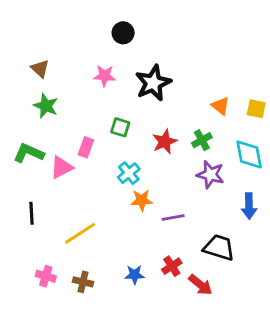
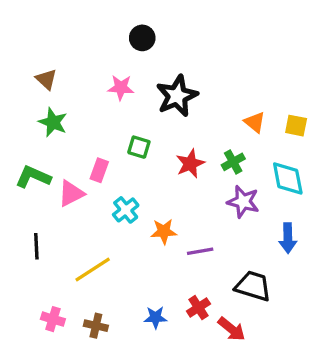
cyan cross: (129, 173) -> (126, 210), moved

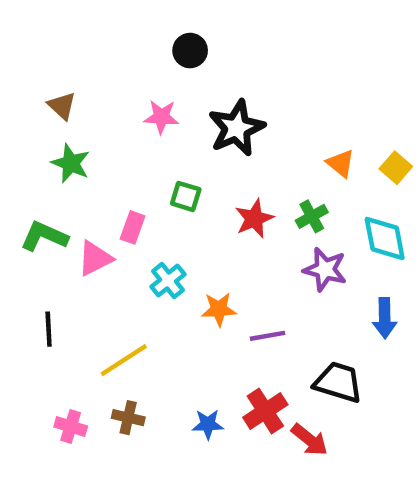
yellow square: (296, 126) -> (396, 168), turned 30
red cross: (198, 308) -> (265, 411), size x1.4
brown cross: (96, 326) -> (128, 418), moved

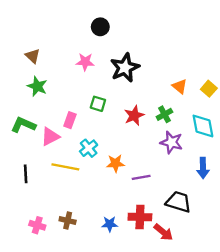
yellow line: (124, 360) -> (65, 167), moved, turned 44
red cross: (265, 411) -> (140, 217), turned 35

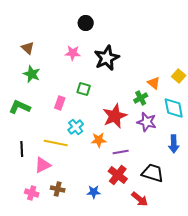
orange triangle: (180, 86) -> (154, 83), moved
red star: (134, 115) -> (115, 116), moved, size x1.4
pink triangle: (50, 137) -> (43, 165), moved
red cross: (140, 217) -> (118, 175), moved, turned 36

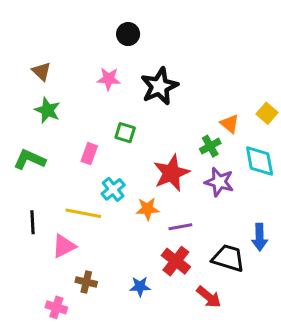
blue arrow: (174, 144) -> (260, 237), moved
pink cross: (32, 193) -> (56, 307), moved

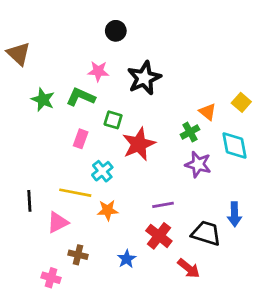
brown triangle: (41, 71) -> (19, 54), moved, size x1.4
green L-shape: (29, 160) -> (81, 97), moved
red star: (171, 173) -> (139, 144), moved
orange star: (147, 209) -> (108, 210), moved
blue star: (140, 286) -> (127, 259), turned -30

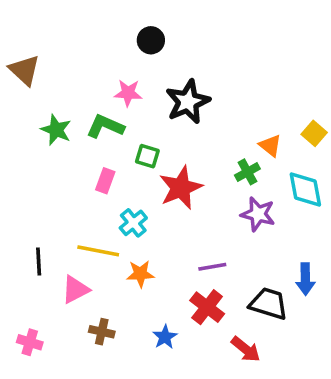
pink cross: (51, 278) -> (30, 342), moved

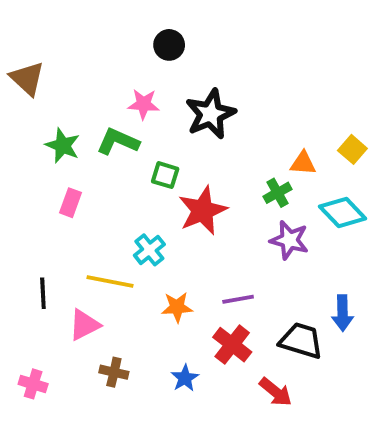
orange triangle: (270, 146) -> (303, 163), turned -35
pink rectangle: (105, 181) -> (71, 203), moved
cyan diamond: (305, 190) -> (343, 212), turned -33
orange star: (140, 274) -> (177, 307), moved

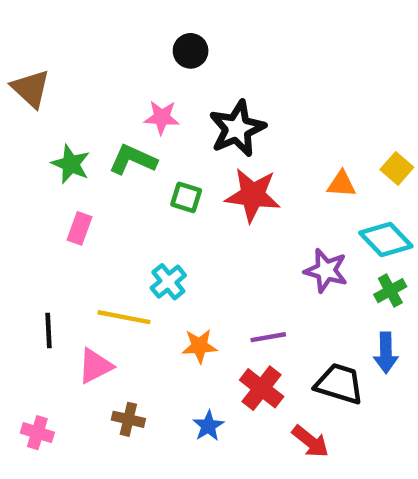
green cross: (278, 193) -> (390, 291), moved
red star: (203, 211) -> (253, 195), moved, turned 30

